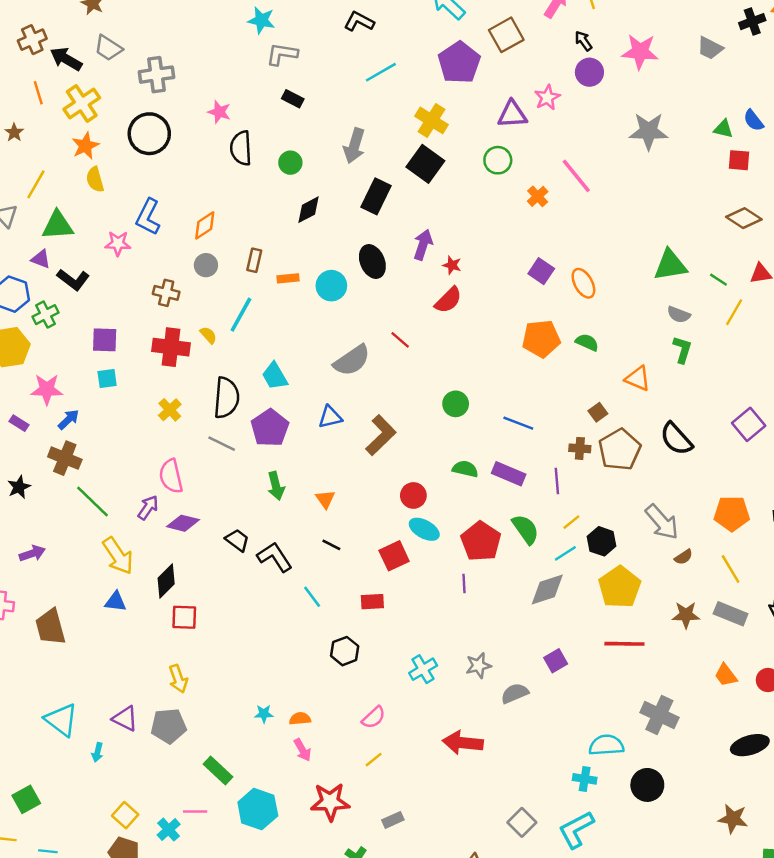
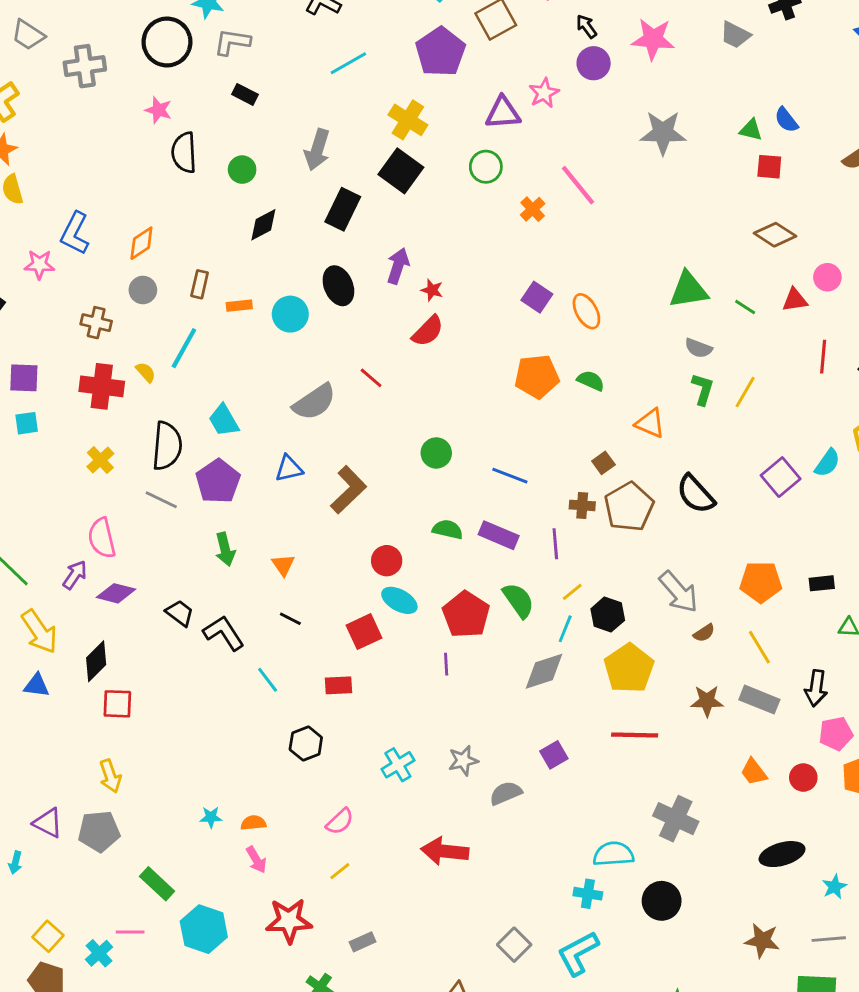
black circle: (149, 134) -> (167, 42), moved
yellow line: (734, 312) -> (745, 392), moved
cyan line: (565, 553) -> (565, 629), turned -35

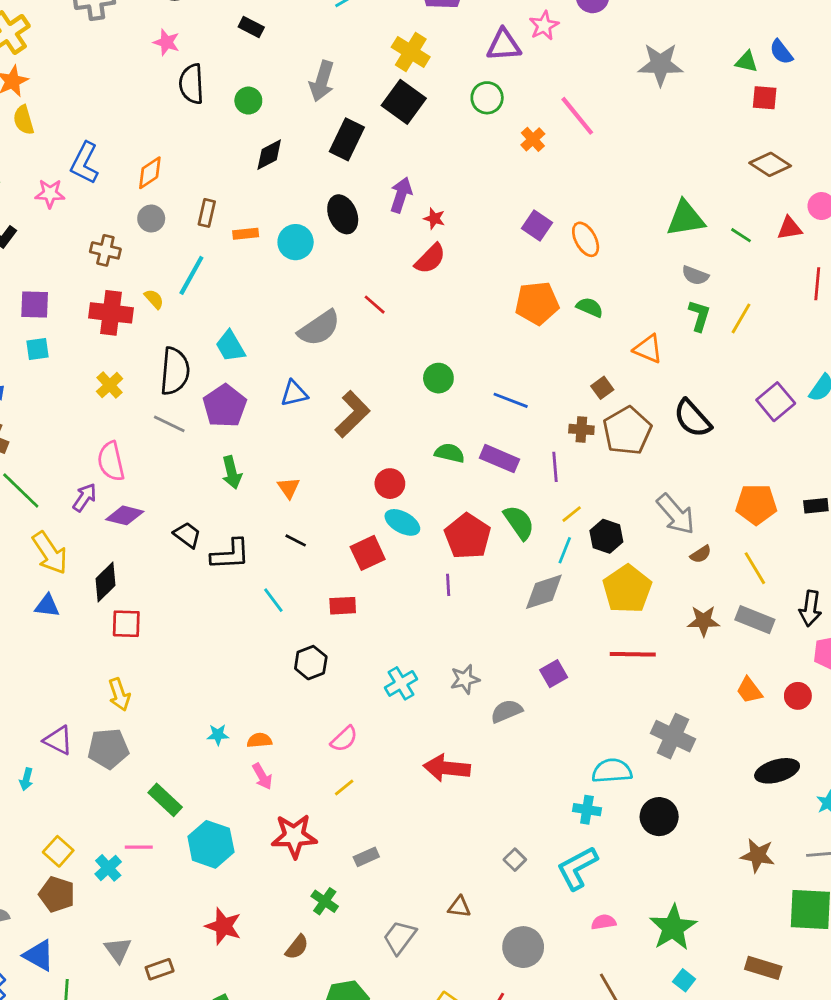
black L-shape: (224, 633) -> (230, 554), turned 120
gray square: (514, 945) -> (515, 860), size x0.7

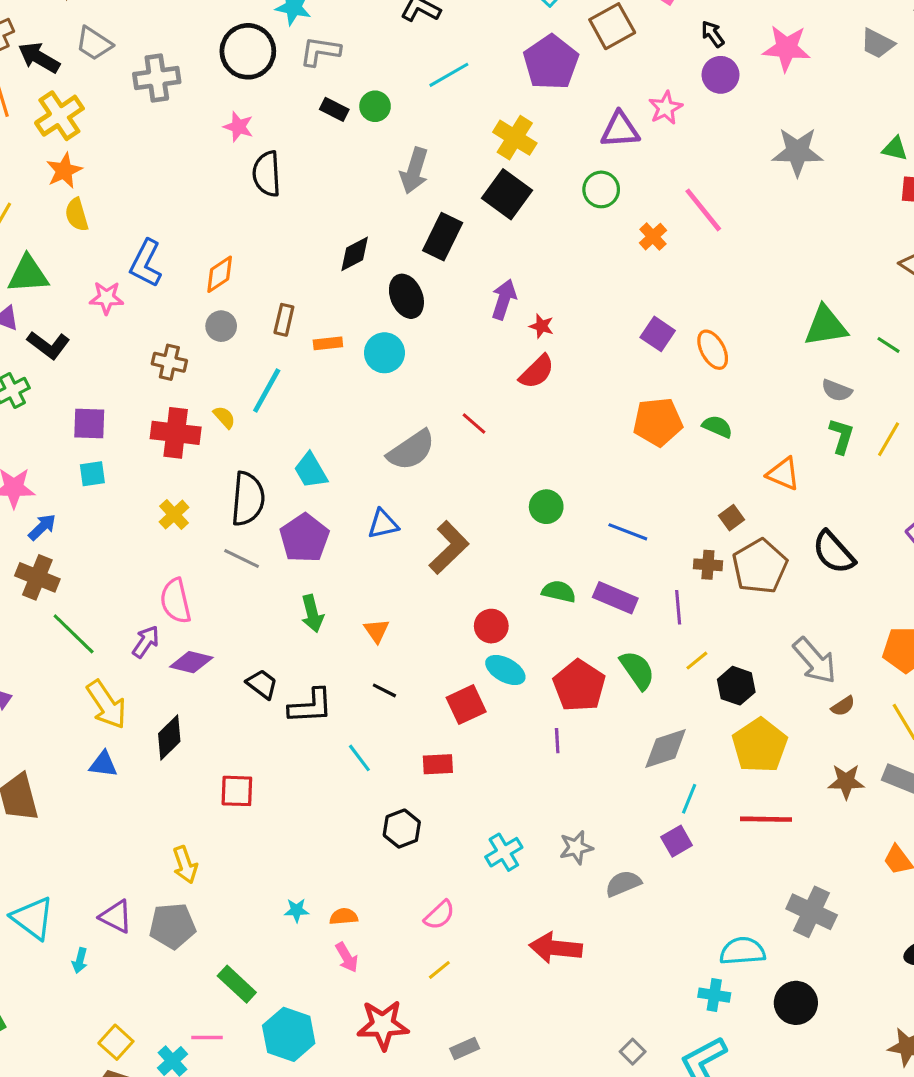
green circle: (248, 101) -> (375, 106), moved
black ellipse: (343, 214) -> (406, 296), moved
cyan line: (565, 550) -> (689, 799), moved
red square: (126, 624) -> (237, 791), moved

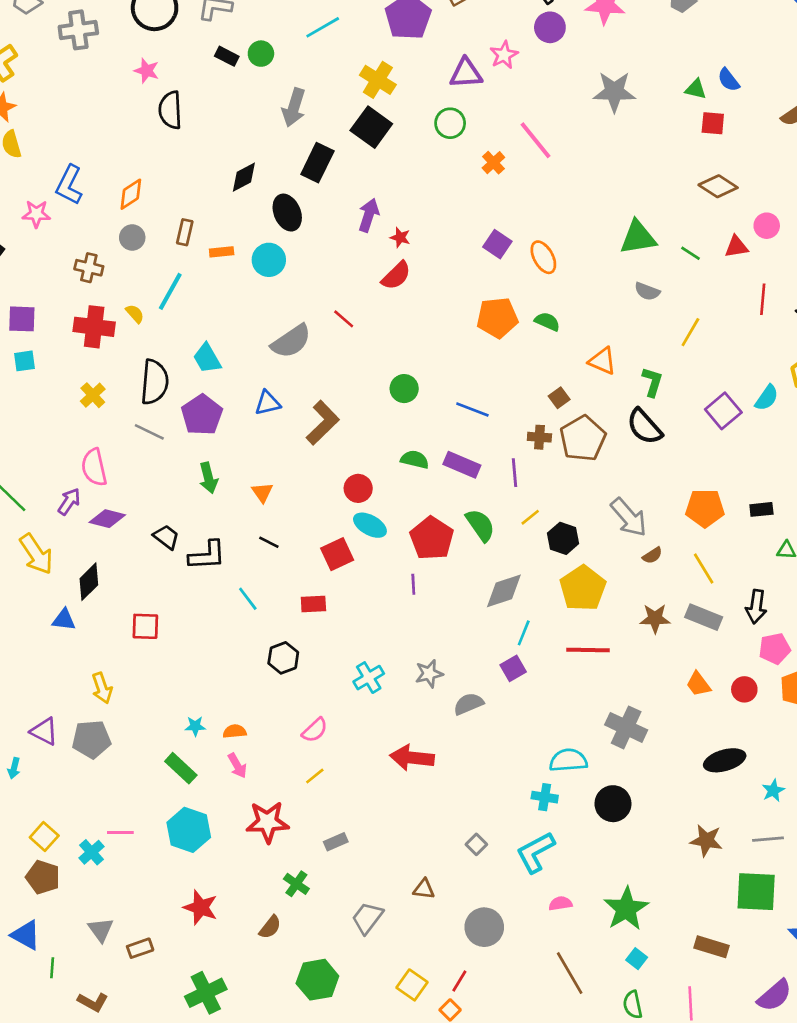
green L-shape: (841, 436) -> (652, 382), moved
blue triangle: (103, 764) -> (64, 620), moved
green rectangle: (237, 984) -> (181, 768), moved

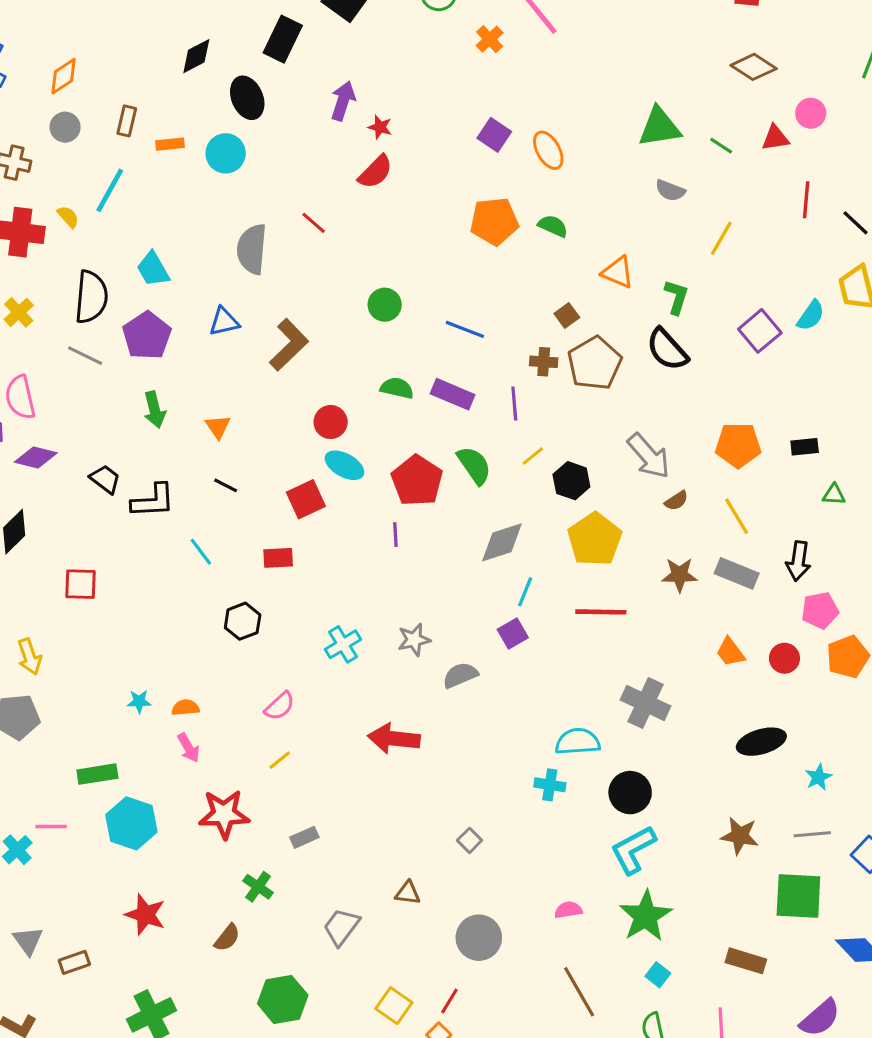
gray semicircle: (291, 341) -> (252, 249), turned 129
green rectangle: (181, 768) -> (97, 774), moved, turned -52
cyan L-shape: (535, 852) -> (633, 850), moved

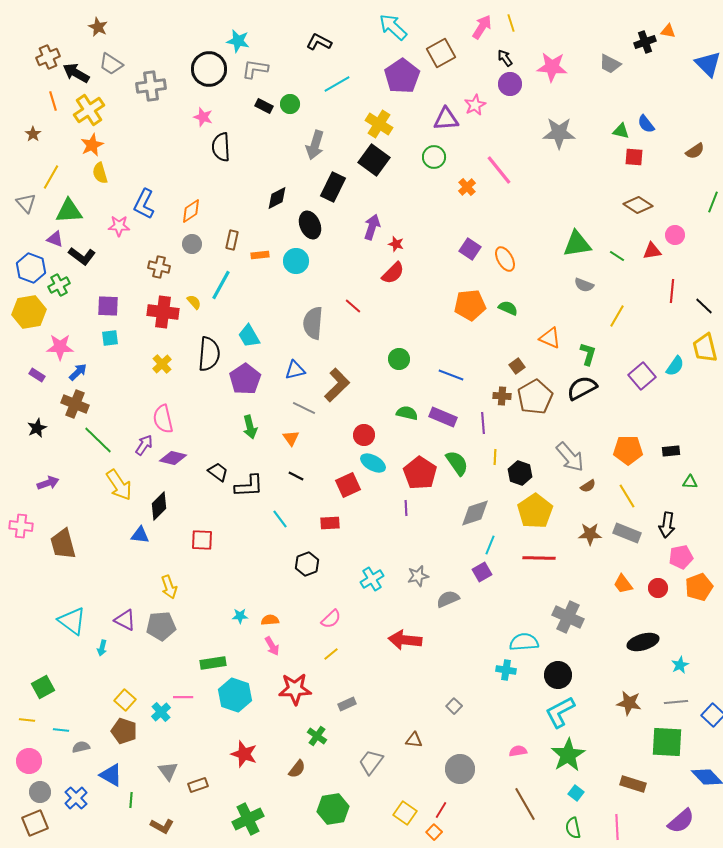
black semicircle: (667, 349) -> (582, 388), turned 104
gray line: (85, 356) -> (304, 408), moved
yellow line: (533, 456) -> (495, 457), turned -49

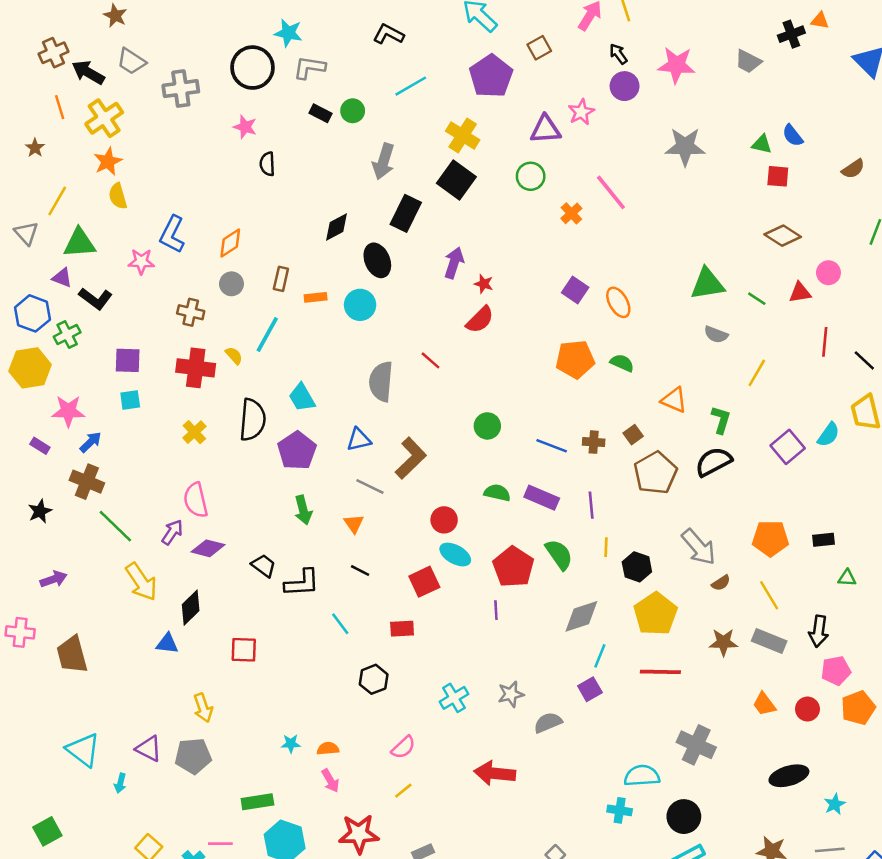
brown square: (441, 53) -> (539, 48), size x0.7
black semicircle: (221, 147) -> (267, 164), size x0.7
brown cross: (502, 396) -> (594, 442), moved

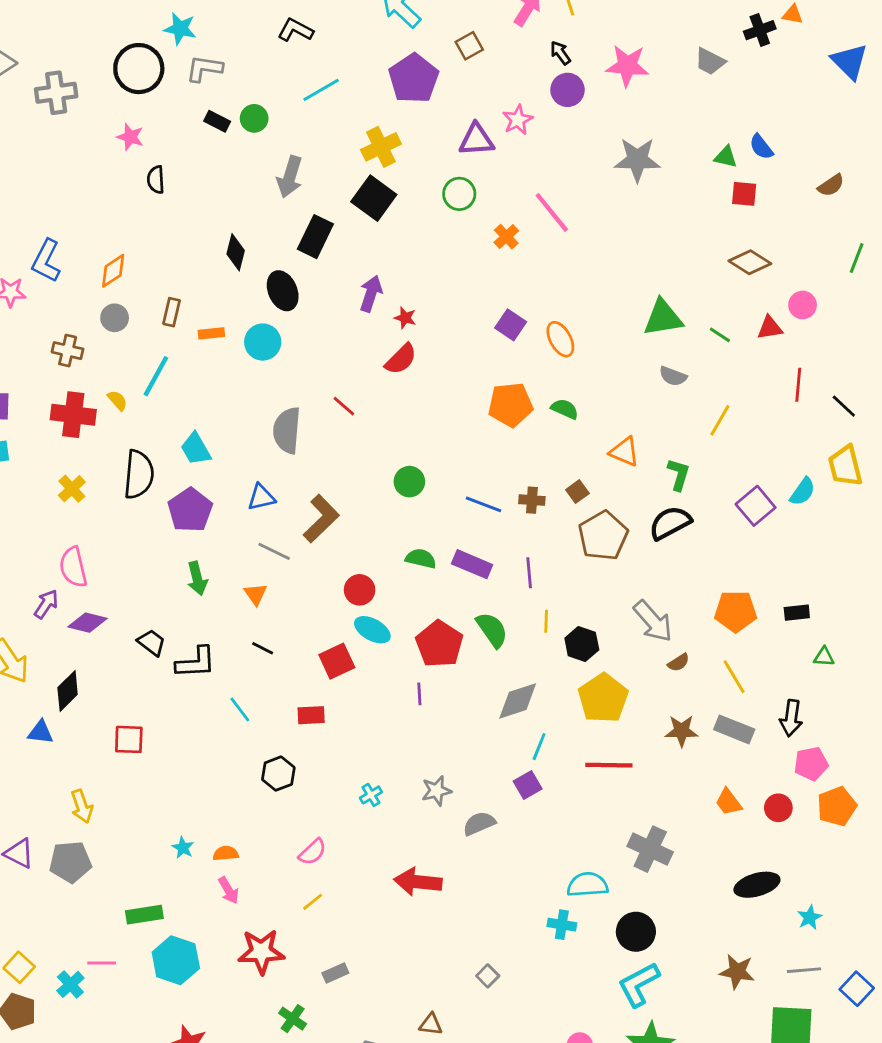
yellow cross: (463, 136) -> (381, 147), turned 32
black diamond: (337, 227) -> (236, 252), turned -48
cyan cross: (454, 698) -> (371, 795), size x0.7
cyan star: (291, 744) -> (183, 848), turned 30

